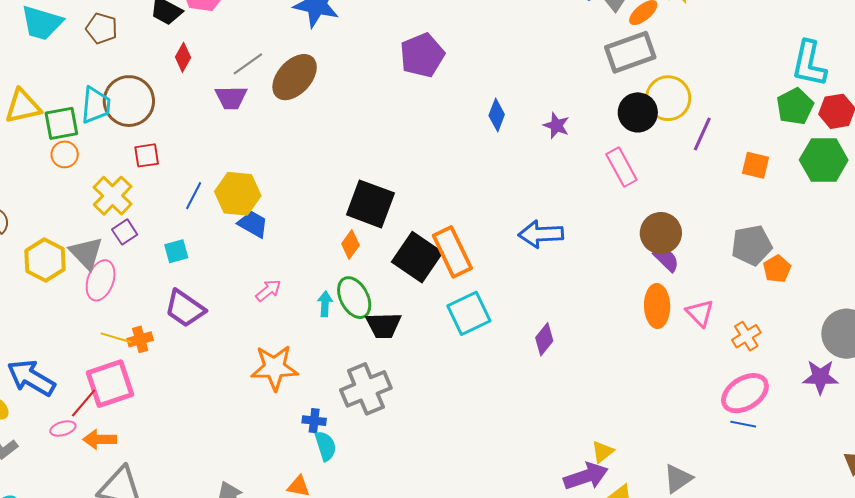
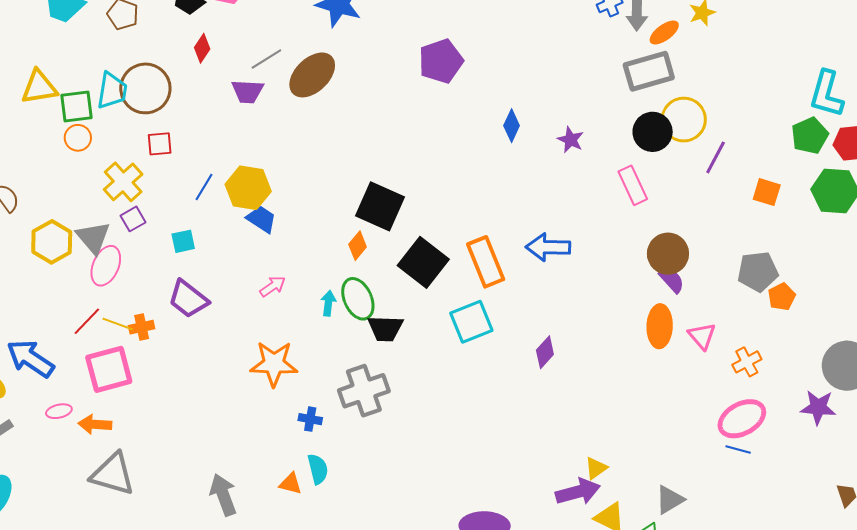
orange rectangle: (452, 252) -> (486, 262), moved
red line: (84, 403) -> (87, 321), moved
cyan semicircle: (326, 446) -> (318, 469), moved

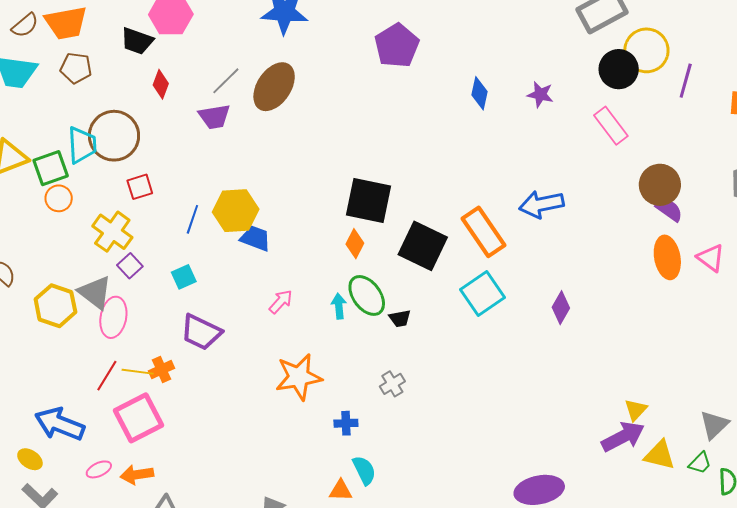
black trapezoid: (385, 328) -> (400, 318), size x0.6
gray cross: (364, 391) -> (392, 384), size x0.5

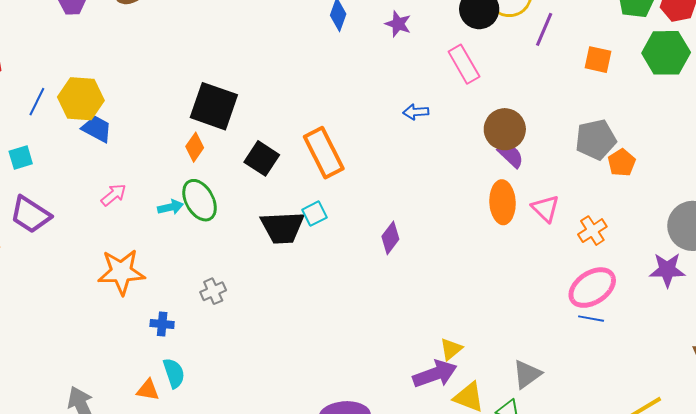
blue arrow: (541, 204) -> (416, 112), moved, size x0.6
black square: (423, 246) -> (262, 158), size x0.7
cyan square: (482, 294) -> (314, 214), size x0.6
cyan arrow: (339, 306) -> (170, 207), turned 75
black trapezoid: (400, 318) -> (282, 227), moved, size x2.0

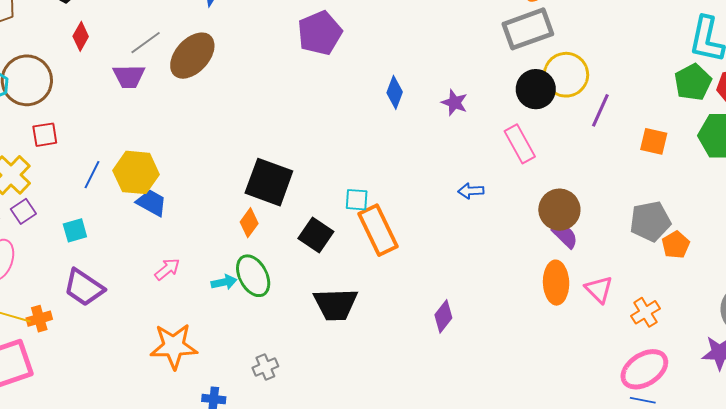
cyan square: (314, 214) -> (357, 200), moved, turned 30

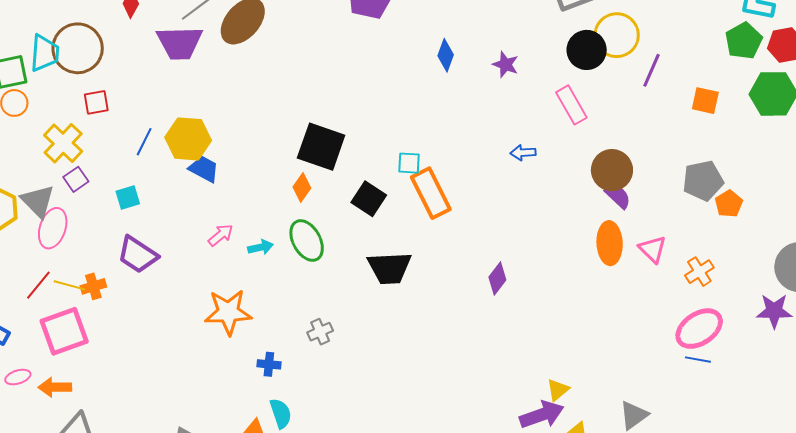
purple trapezoid: (129, 76) -> (180, 43), size x1.4
cyan arrow: (224, 282) -> (261, 247), moved

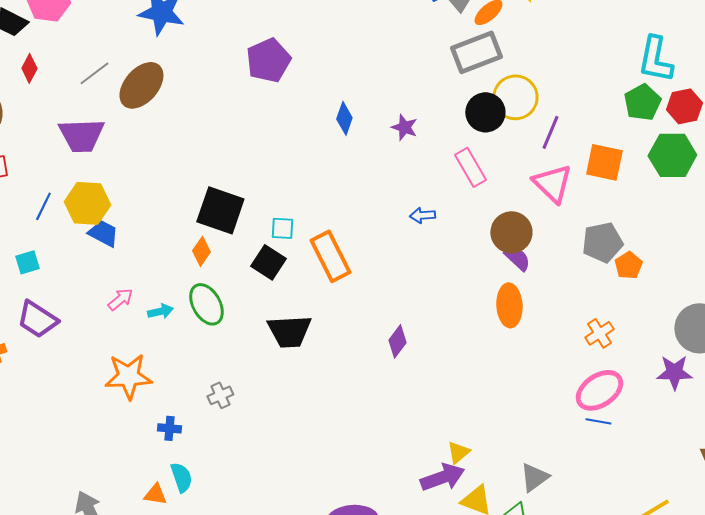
purple trapezoid: (180, 43) -> (81, 135), moved
orange square: (705, 101) -> (604, 162), size x1.4
cyan square: (409, 163) -> (282, 228), moved
pink triangle: (653, 249) -> (552, 183), moved, size x1.4

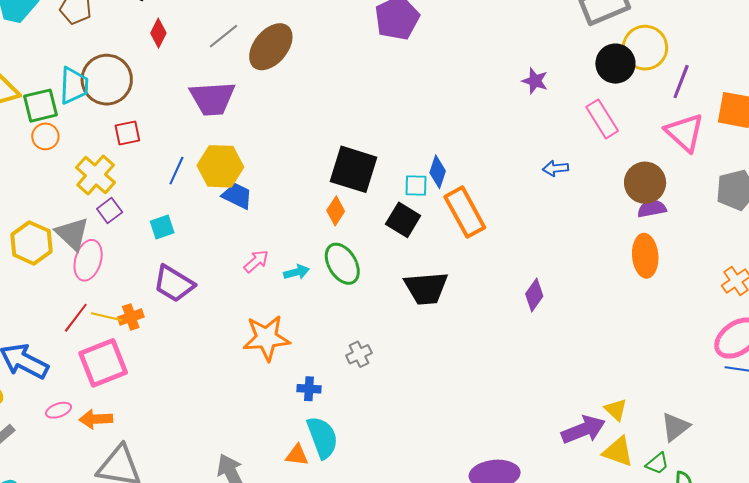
blue diamond: (344, 118) -> (438, 172), moved
purple semicircle: (517, 258) -> (652, 208), turned -52
yellow triangle: (458, 452) -> (616, 410), moved, turned -35
cyan semicircle: (181, 477) -> (322, 437), size x1.4

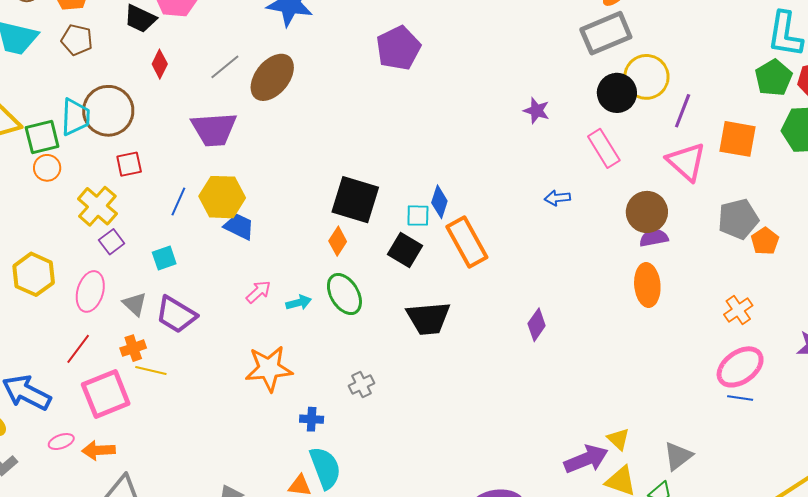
gray triangle: (72, 234) -> (135, 304), moved, size x0.7
yellow line: (107, 317) -> (151, 370), moved

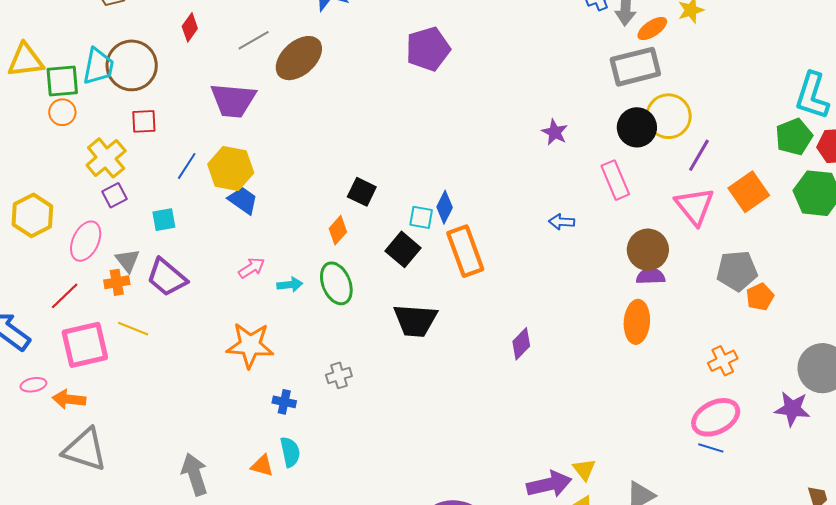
orange square: (738, 139) -> (749, 192), turned 36
black square: (355, 200) -> (362, 192), size x0.6
orange cross: (133, 348) -> (117, 282), moved
cyan semicircle: (325, 468) -> (290, 452), size x0.7

